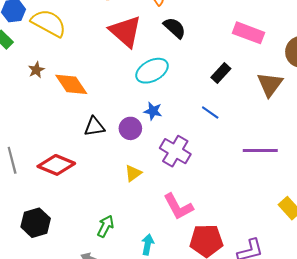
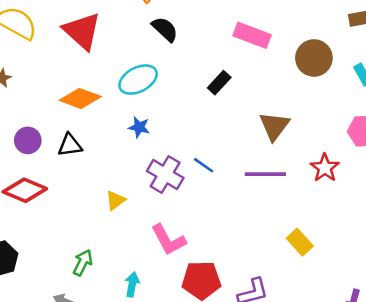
red triangle: (125, 31) -> (82, 31), moved
orange diamond: (71, 84) -> (80, 98), moved, turned -36
brown triangle: (270, 84) -> (274, 126), moved
blue line: (210, 113) -> (204, 165), moved
purple circle: (130, 128) -> (28, 140), moved

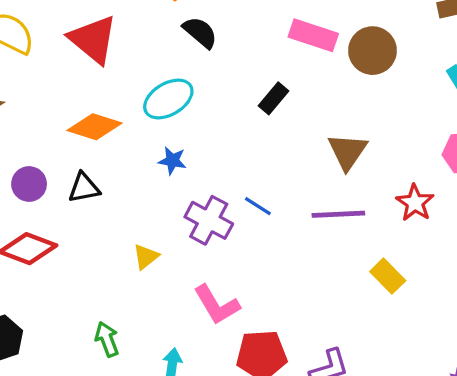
brown circle: (314, 58) -> (373, 51), moved
yellow rectangle: (300, 242) -> (388, 276), moved
green arrow: (83, 263) -> (107, 339), turned -45

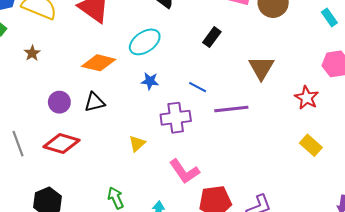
blue line: (258, 206) -> (198, 87), moved
purple line: (338, 214) -> (231, 109), moved
purple cross: (209, 220) -> (176, 118), turned -32
yellow rectangle: (388, 276) -> (311, 145), moved

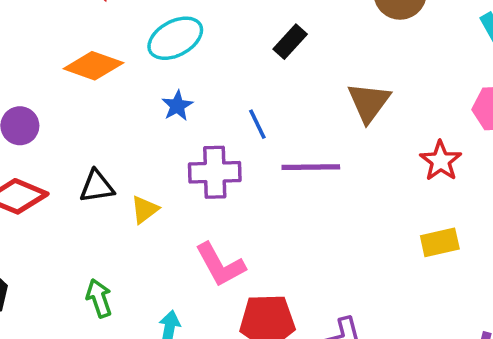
blue star: (150, 81) -> (177, 106), turned 30
blue line: (198, 87) -> (257, 124), turned 30
black triangle: (95, 102) -> (97, 186), moved
yellow rectangle: (311, 145) -> (440, 242), turned -60

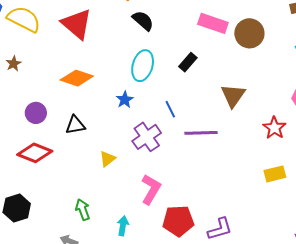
cyan ellipse: (175, 38) -> (143, 66), moved, turned -44
purple cross: (215, 172) -> (147, 137), turned -32
black triangle: (97, 186) -> (75, 125), moved
pink L-shape: (220, 265) -> (151, 189), turned -120

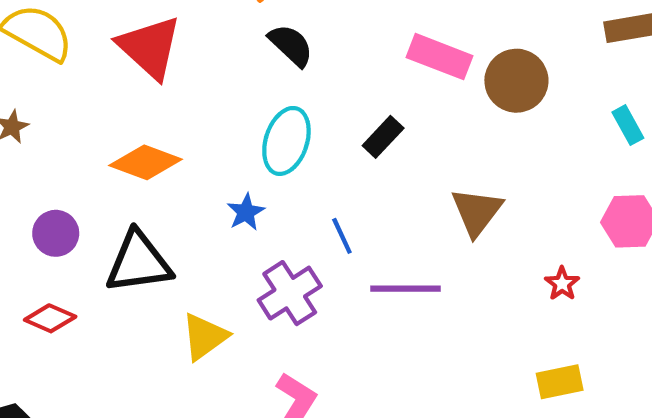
black triangle: (75, 125) -> (139, 262), size x1.6
red star: (274, 128) -> (562, 284), size x0.7
red diamond: (35, 153) -> (50, 318), size x0.7
yellow triangle: (107, 159) -> (205, 337), size x1.4

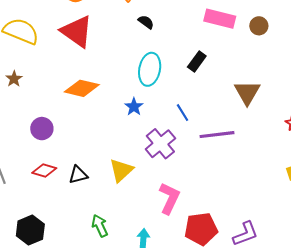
black semicircle: (291, 45) -> (146, 22), size x0.7
brown circle: (516, 81) -> (259, 26), size x0.6
black triangle: (139, 262) -> (78, 175), moved, size x0.6

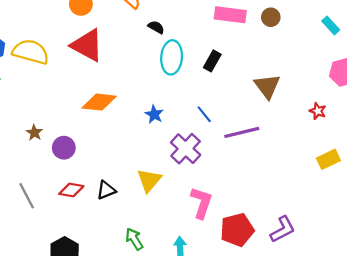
cyan ellipse: (150, 69) -> (172, 57), moved
brown star: (14, 79) -> (34, 133), moved

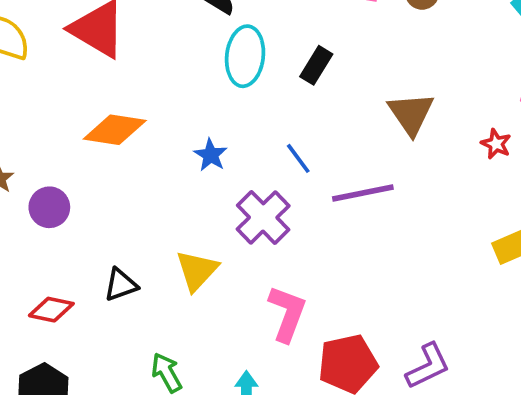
red star: (318, 111) -> (496, 144), moved
red diamond: (71, 190) -> (51, 310), moved

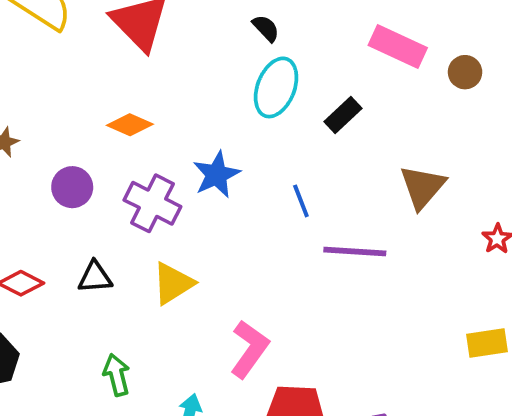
orange diamond: (115, 130) -> (130, 125), size x0.7
blue star: (211, 155) -> (217, 175), size x1.4
purple circle: (49, 207) -> (72, 187), moved
purple cross: (263, 217) -> (152, 203), moved, turned -34

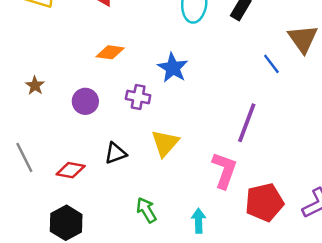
blue line: (301, 201) -> (271, 64), moved
purple cross: (152, 203) -> (138, 97), size x0.7
purple line: (355, 252) -> (247, 123), moved, turned -57

